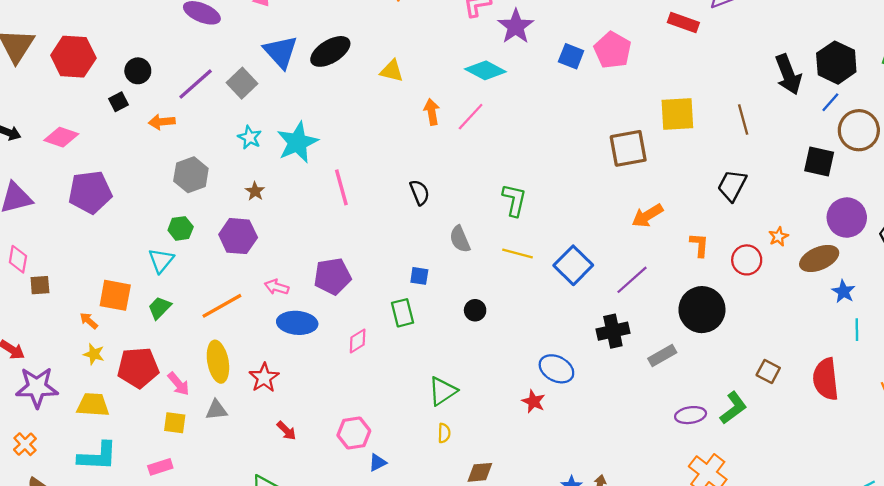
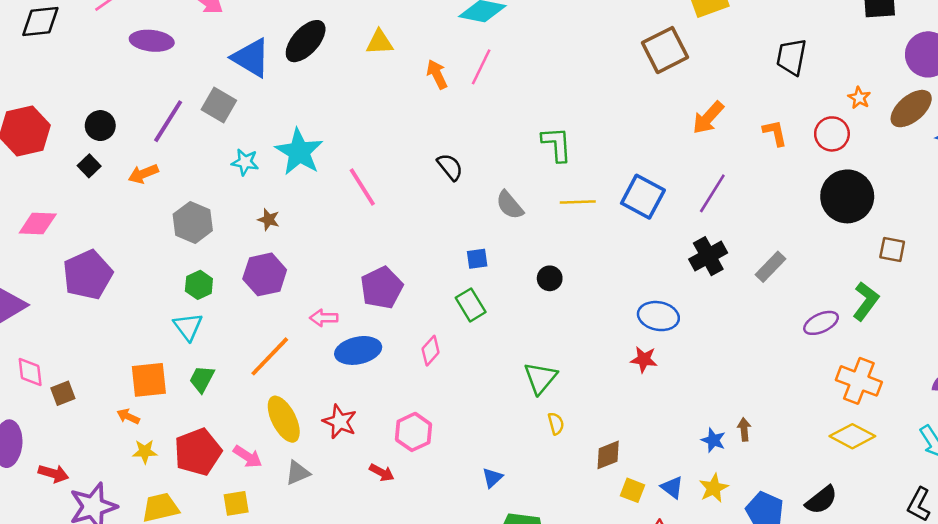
black circle: (702, 310) -> (847, 196), moved
yellow square: (175, 423) -> (236, 503), moved
pink hexagon: (354, 433) -> (414, 432), moved

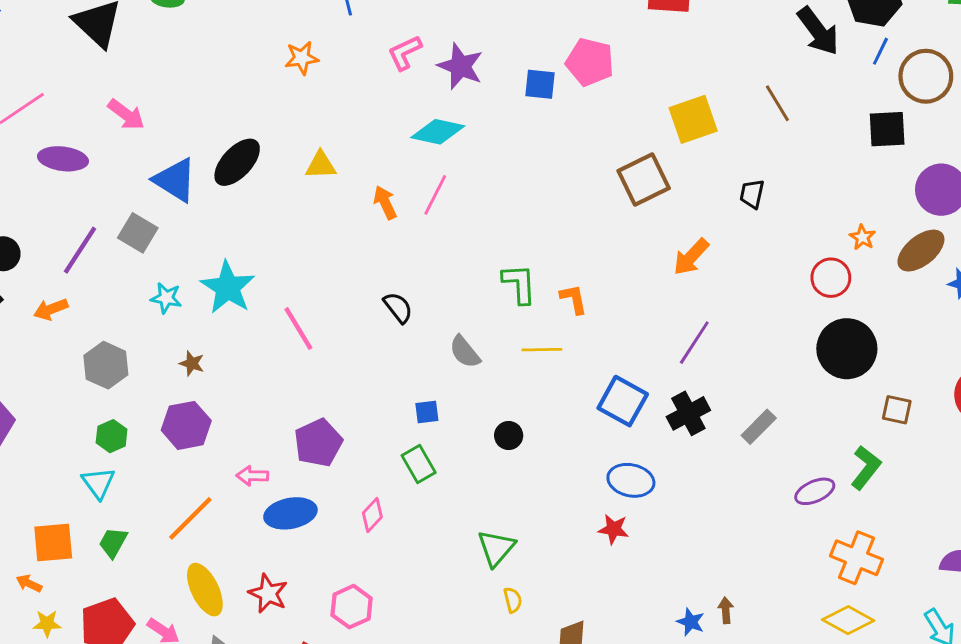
black trapezoid: (791, 57) -> (752, 194), moved, size x0.7
orange L-shape: (775, 133) -> (574, 299), moved
blue square: (643, 197) -> (623, 401), moved

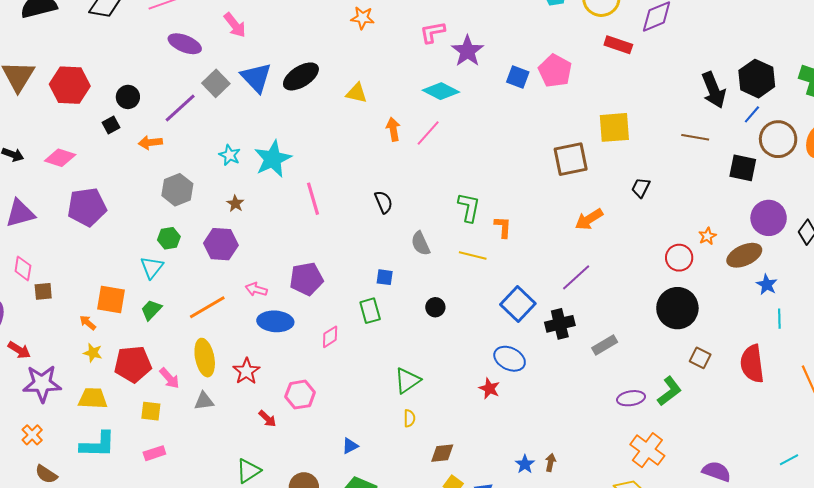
brown line: (777, 103) -> (695, 137), moved, turned -64
gray square: (138, 233) -> (216, 83), moved

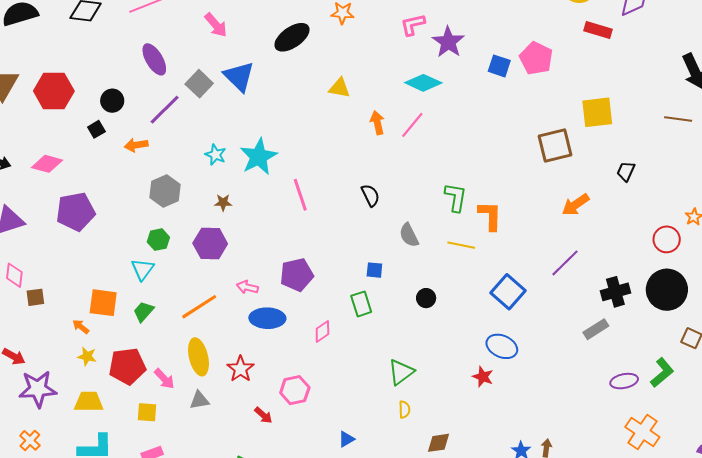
purple ellipse: (185, 44) -> (154, 59), moved, turned 40
black ellipse: (301, 76) -> (292, 37), moved
brown star: (235, 204) -> (223, 203), turned -30
orange L-shape: (503, 227) -> (490, 216), size x1.4
black cross: (560, 324) -> (615, 292), moved

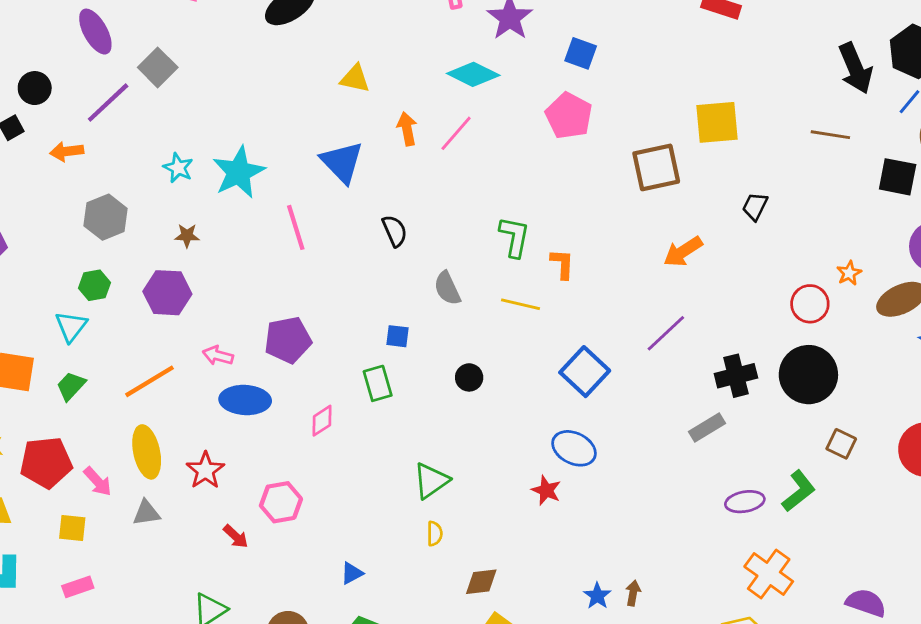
pink pentagon: (536, 58) -> (569, 116), moved
blue triangle: (239, 76) -> (342, 162), moved
orange L-shape: (490, 216) -> (562, 264), size x0.7

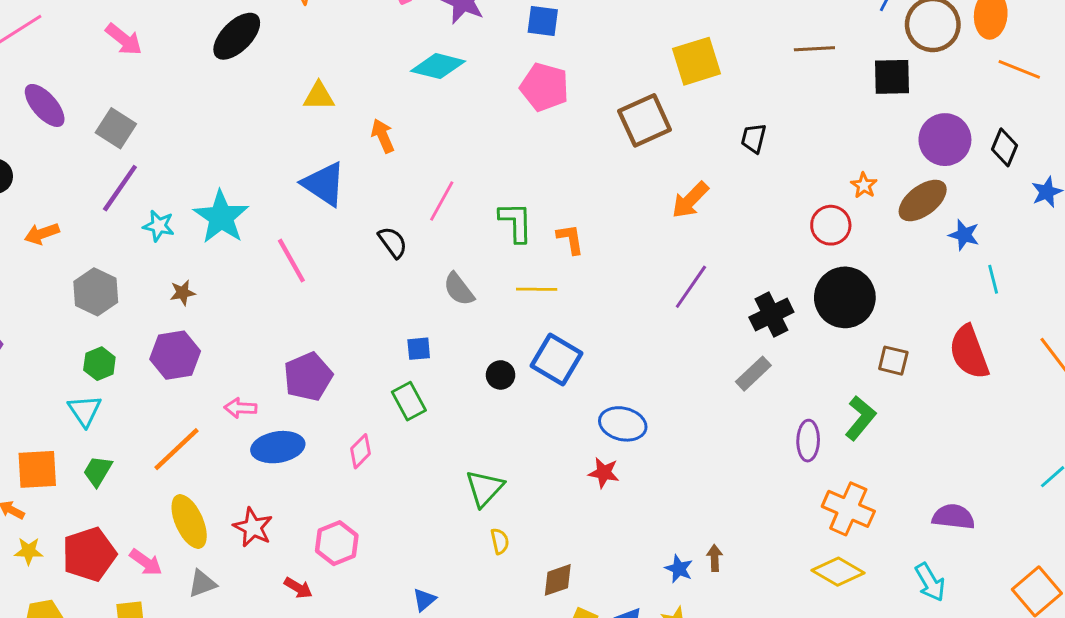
purple line: (108, 103) -> (120, 188), moved
pink line: (456, 133) -> (442, 201), moved
blue square: (585, 372) -> (556, 359), moved
purple ellipse: (745, 502) -> (808, 441), turned -66

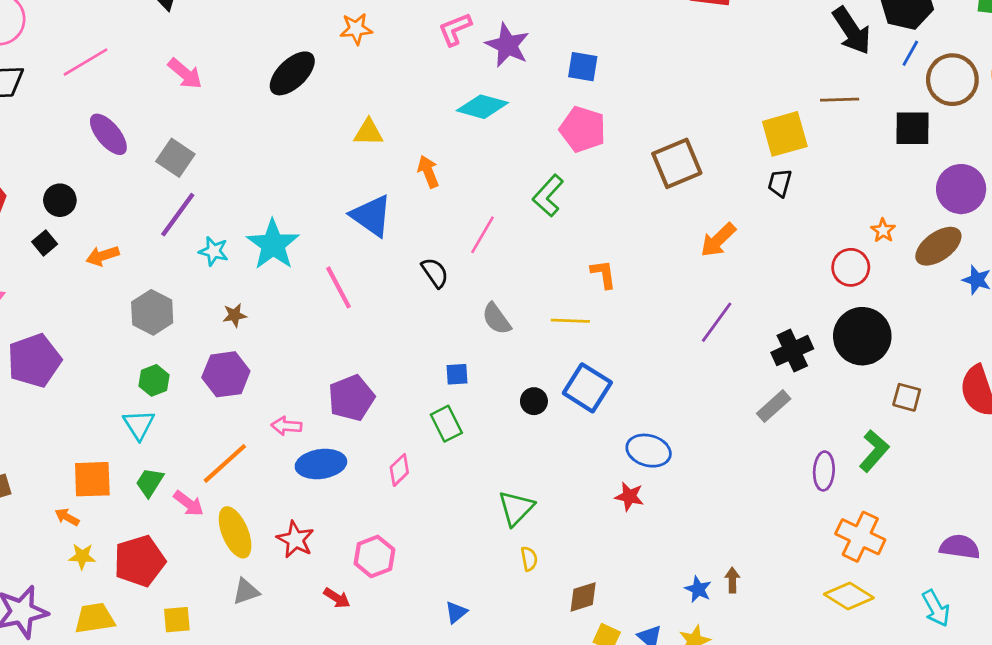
yellow square: (696, 61) -> (785, 134), moved
green L-shape: (516, 222) -> (548, 196), moved, turned -138
pink arrow: (146, 562) -> (189, 503), moved

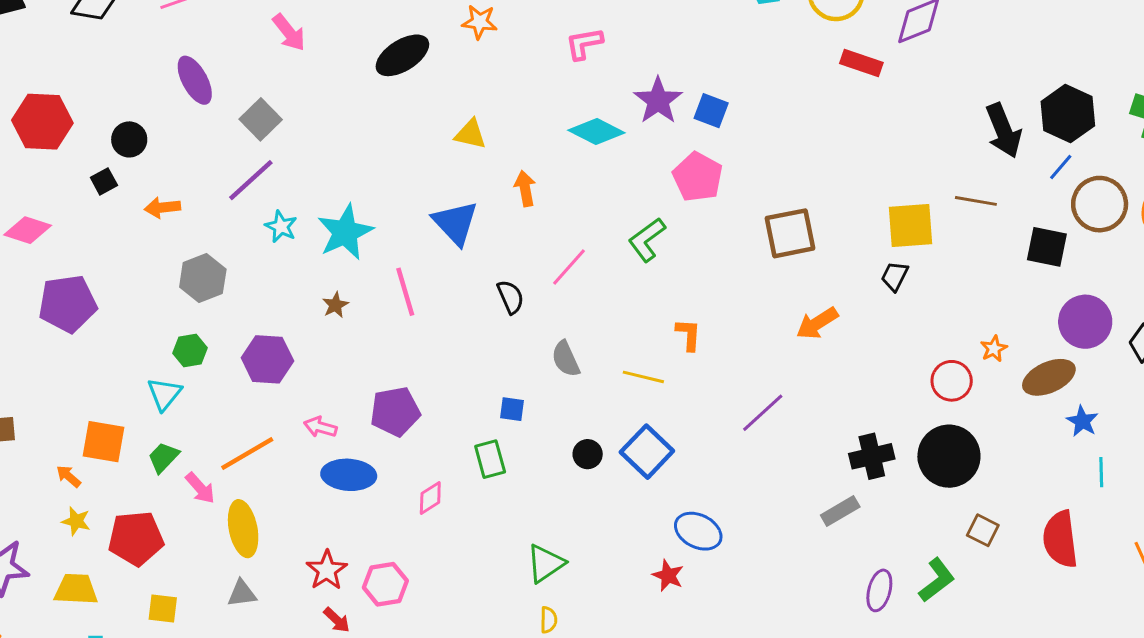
purple star: (508, 45) -> (658, 101), moved
brown star: (235, 315) -> (335, 305), moved, turned -30
purple line: (717, 322) -> (763, 413), moved
red star: (295, 539) -> (327, 570), moved

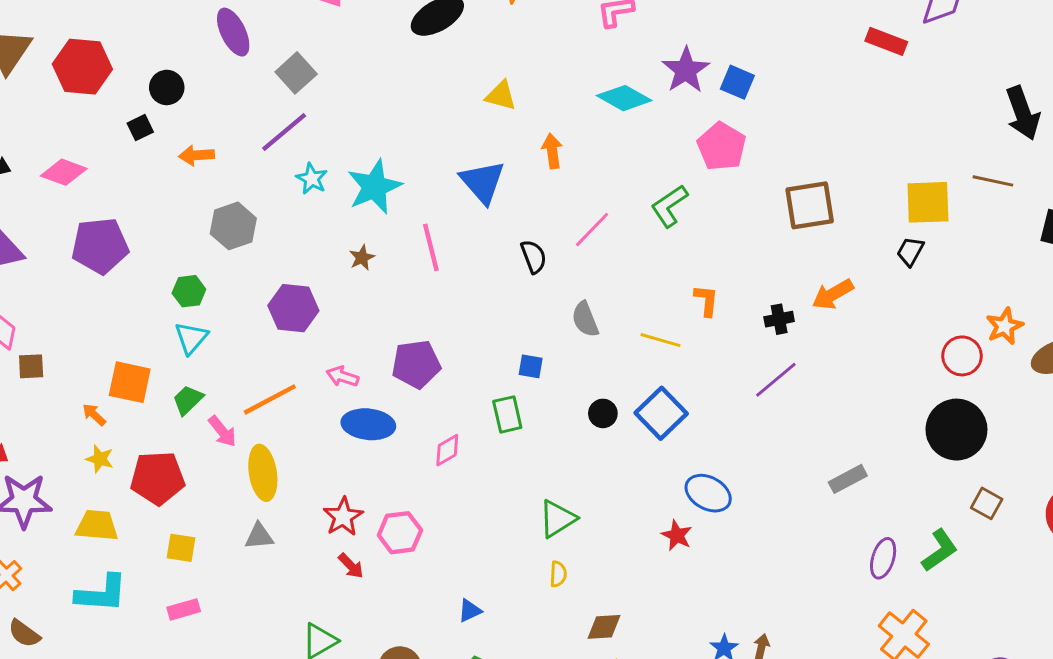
orange star: (994, 349) -> (1005, 326), size x1.4
green hexagon: (190, 350) -> (189, 291), moved
black cross: (872, 456) -> (779, 319), moved, size x0.7

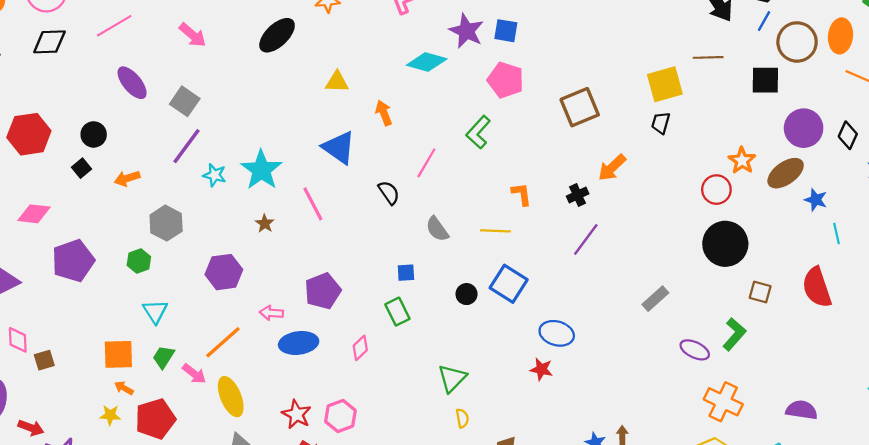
green hexagon: (189, 291) -> (139, 261), moved
orange arrow: (94, 415) -> (124, 388), moved
purple ellipse: (883, 558) -> (695, 350), turned -68

